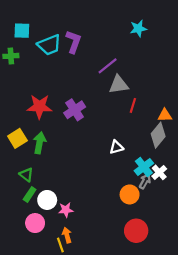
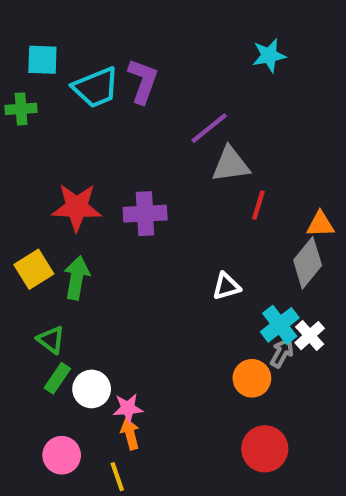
purple cross: (75, 110) -> (145, 214), turned 30
pink circle: (35, 223) -> (62, 455), moved
orange arrow: (67, 235) -> (130, 434), moved

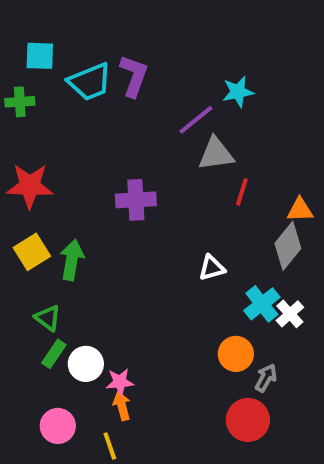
cyan star: (269, 55) -> (238, 92), moved
red star: (77, 207) -> (30, 186), moved
gray arrow: (282, 353) -> (266, 378), moved

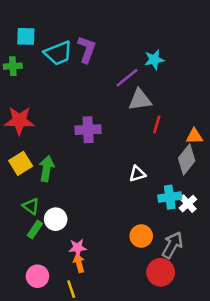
cyan cross: (262, 304) -> (170, 197), turned 30
orange circle: (236, 354) -> (141, 236), moved
white circle: (86, 364) -> (56, 219), moved
gray arrow: (266, 378) -> (172, 245), size x1.5

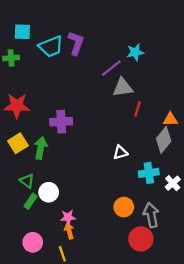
purple cross: (88, 130) -> (61, 122), moved
white cross: (188, 204) -> (173, 183), moved
gray arrow: (172, 245) -> (151, 215), turned -40

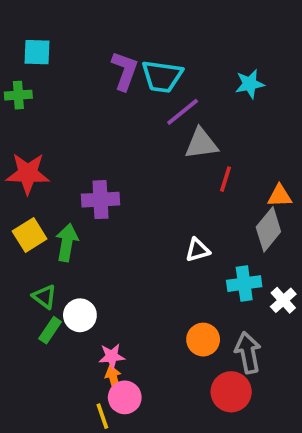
cyan trapezoid: (51, 47) -> (162, 76), moved, turned 30
cyan star: (135, 52) -> (250, 84), moved
pink circle: (33, 242) -> (125, 397), moved

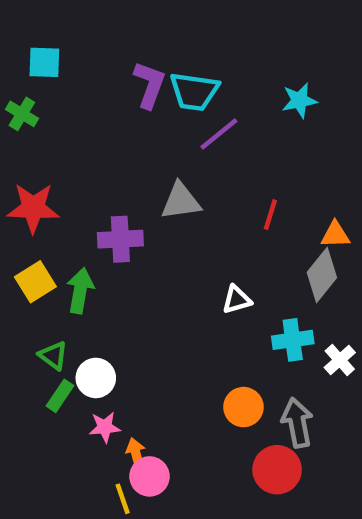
green cross: (18, 95) -> (22, 114), turned 35
gray triangle: (201, 144) -> (181, 201), moved
pink star: (112, 356) -> (105, 427), moved

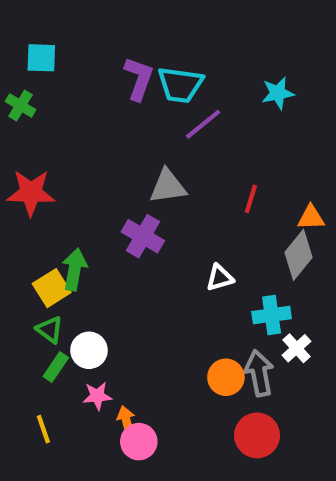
purple cross: (120, 239) -> (143, 236), moved, turned 33
yellow square: (35, 282) -> (52, 288), moved
white cross: (340, 360) -> (296, 348), moved
gray arrow: (297, 423) -> (259, 373), moved
yellow line: (123, 499) -> (43, 429), moved

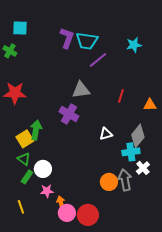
gray diamond: (299, 255) -> (138, 136), moved
red circle: (257, 435) -> (88, 215), moved

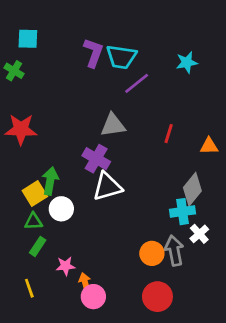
white triangle: (106, 134) -> (107, 186), moved, size x1.6
green triangle: (24, 159) -> (33, 221), turned -40
white circle: (43, 169) -> (61, 209), moved
red circle: (88, 215) -> (157, 297), moved

